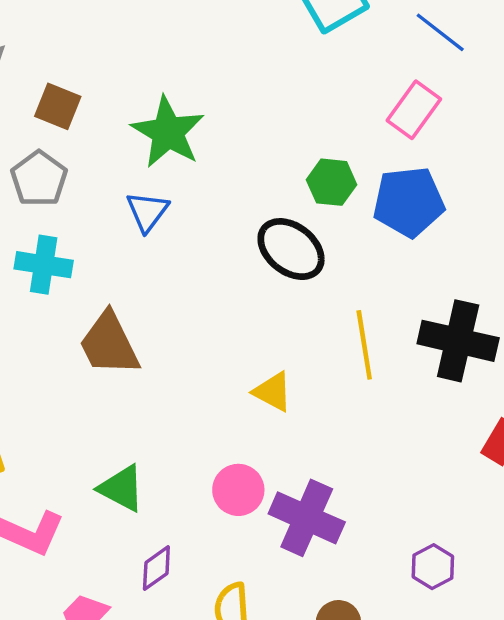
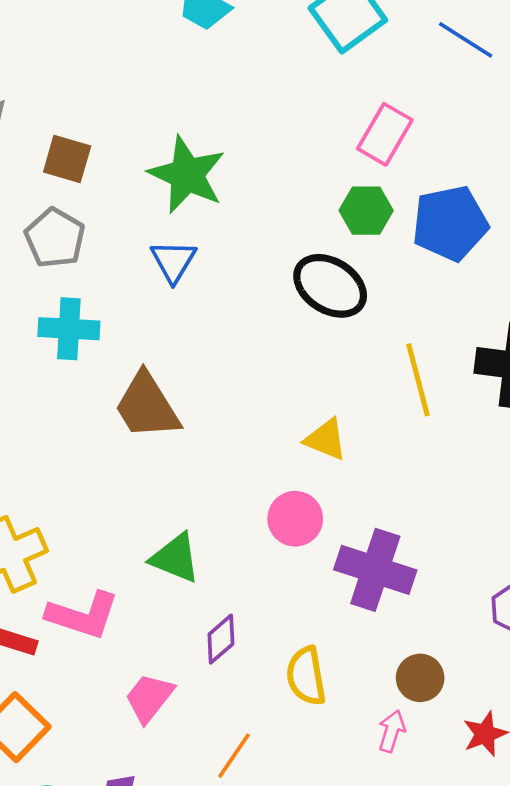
pink rectangle: (414, 110) -> (385, 134), moved
pink circle: (238, 490) -> (295, 519), moved

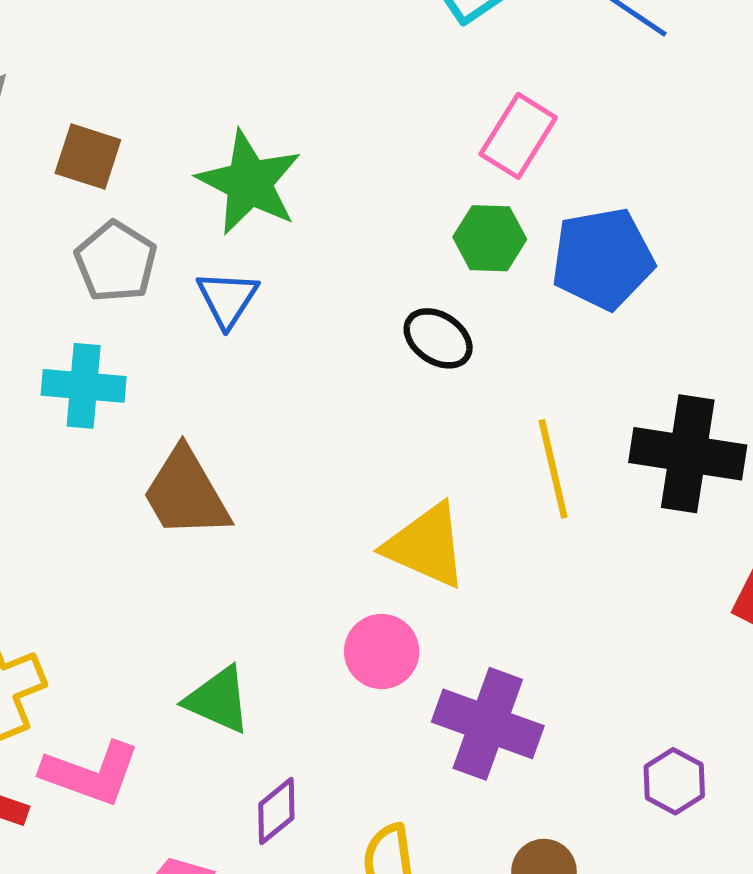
gray pentagon: (55, 238) -> (116, 262), moved
black ellipse: (330, 286) -> (438, 338), size x0.7
yellow triangle: (326, 439) -> (426, 546), size x1.5

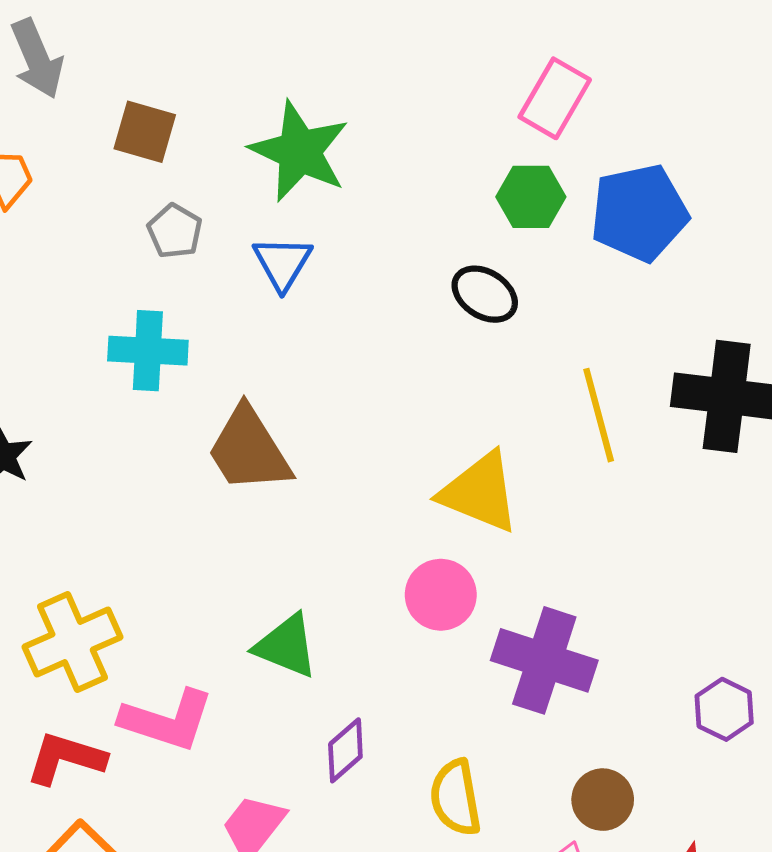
gray pentagon: (116, 262) -> (175, 231), size x0.7

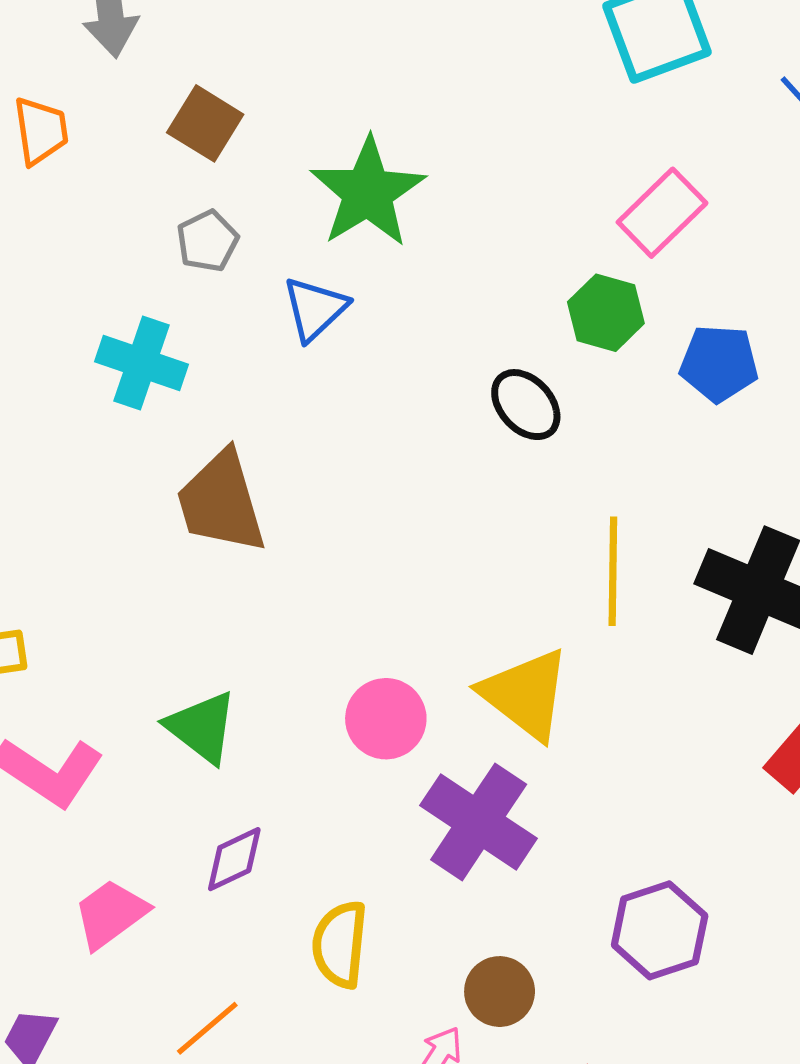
blue pentagon: (639, 213) -> (719, 363), size x0.7
yellow triangle: (480, 492) -> (526, 694), moved
purple hexagon: (724, 709) -> (660, 930), size x1.4

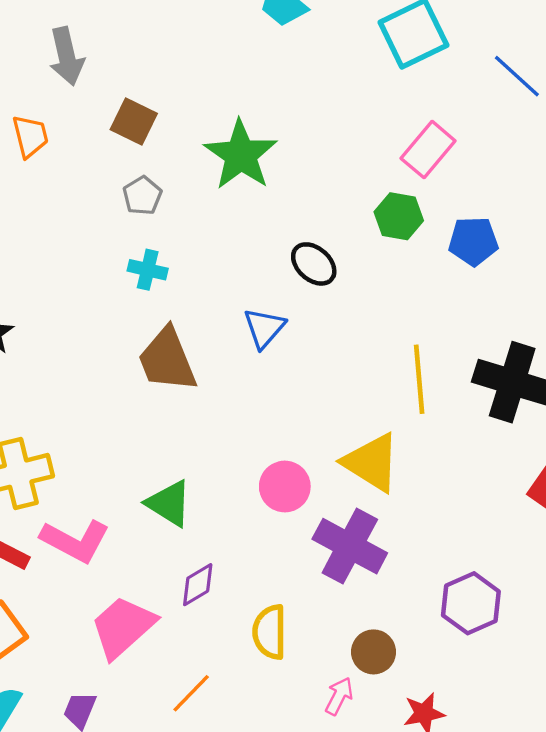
blue triangle: (315, 309) -> (264, 328), moved
cyan cross: (142, 363) -> (148, 270), moved, size x0.7
black ellipse: (526, 405) -> (314, 264), moved
pink trapezoid: (111, 914) -> (123, 627), size x1.4

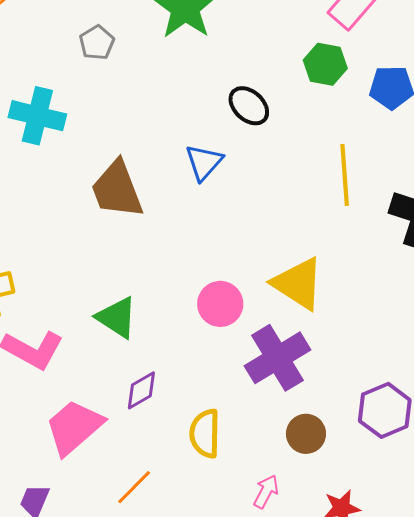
cyan cross: (148, 270) -> (37, 116), moved, size x1.6
yellow line: (419, 379) -> (345, 175), moved
purple cross: (350, 546) -> (277, 358), turned 30
brown circle: (374, 652) -> (306, 434), moved

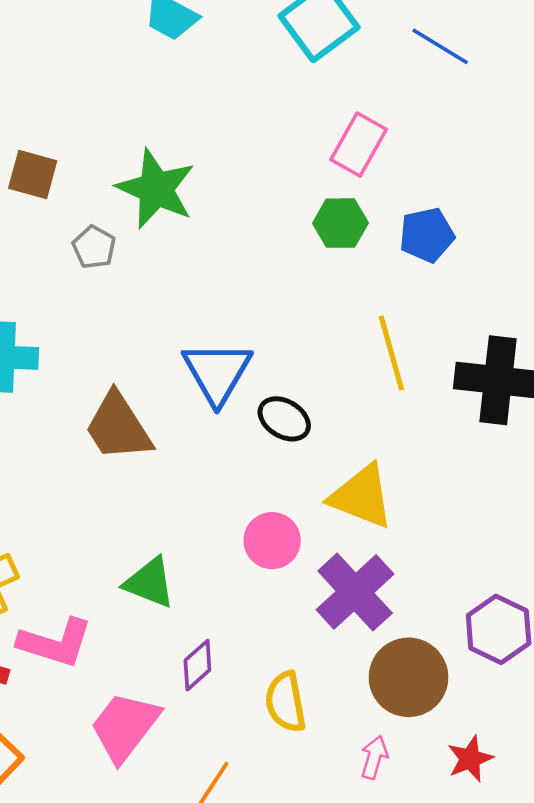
gray pentagon: (97, 43) -> (94, 247), moved
black ellipse: (249, 106) -> (284, 419), moved
blue triangle: (204, 162) -> (217, 372), size x1.5
brown circle: (306, 434) -> (408, 677), size x1.6

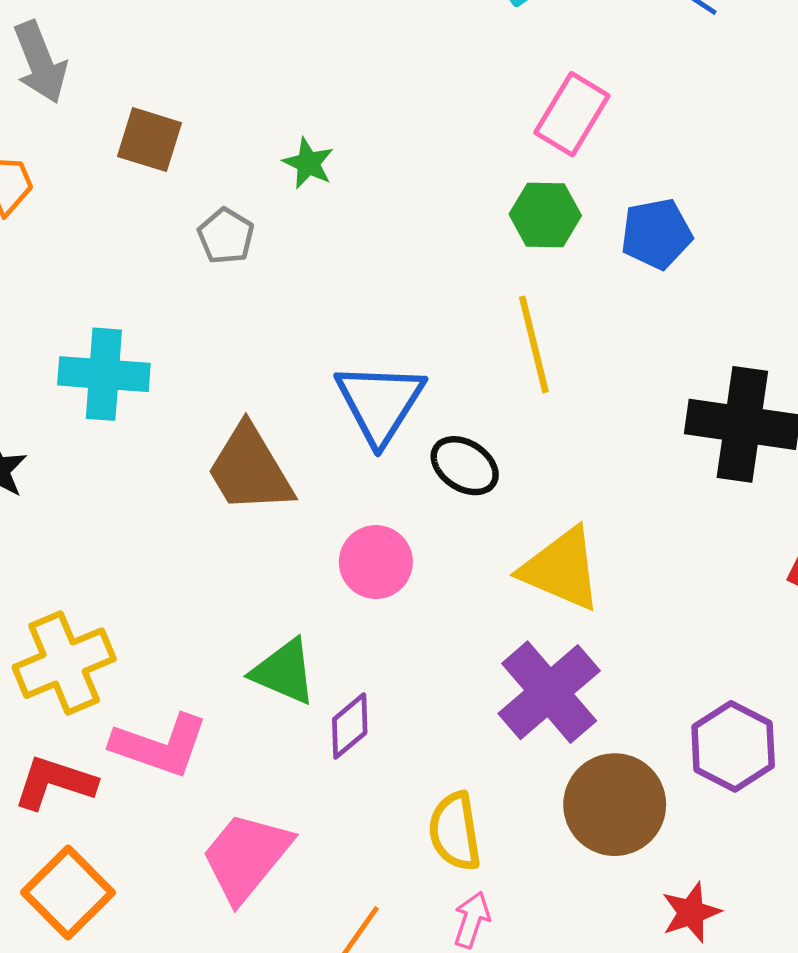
green star: (156, 189) -> (308, 163), size x0.5
yellow line: (391, 353) -> (534, 344), moved
pink circle: (272, 541) -> (376, 562), moved
purple diamond: (197, 665) -> (350, 726), moved
pink arrow: (374, 757) -> (472, 920), moved

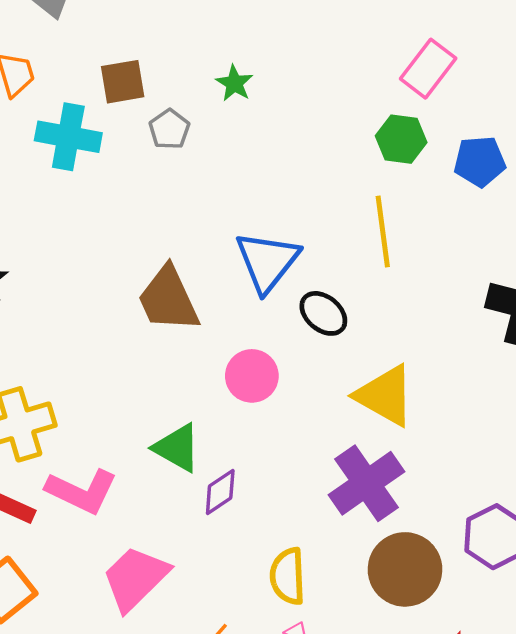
brown square: (150, 140) -> (123, 82), moved, turned -33
cyan cross: (104, 374) -> (68, 137), moved

